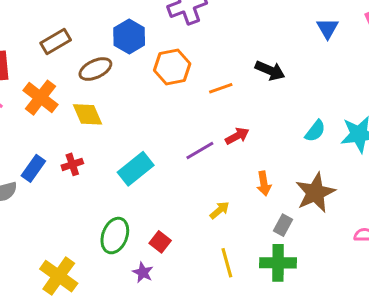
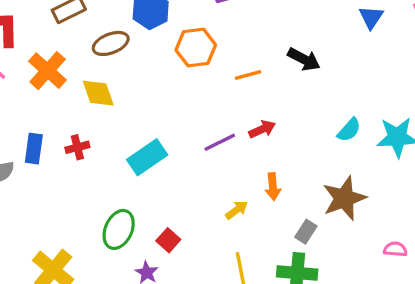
blue rectangle: (33, 168) -> (34, 149), turned -32
orange arrow: (264, 183) -> (273, 187), moved

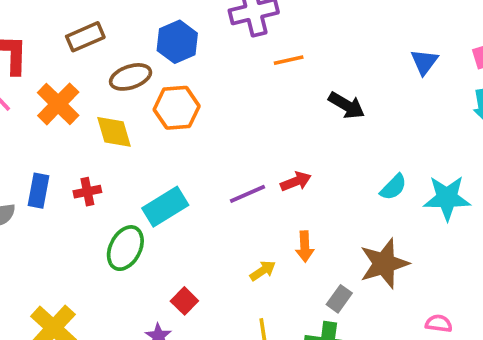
orange hexagon: (196, 48) -> (177, 108), moved
orange line: (248, 75) -> (289, 60), moved
green ellipse: (119, 229) -> (125, 248), moved

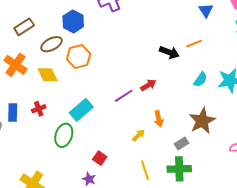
orange line: (289, 60) -> (194, 44), moved
black arrow: (347, 105) -> (169, 52), moved
gray rectangle: (339, 299) -> (182, 143), turned 32

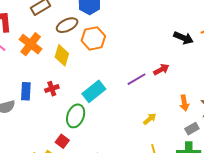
yellow diamond: (48, 75) -> (62, 55), turned 40
orange arrow: (159, 119) -> (184, 103), moved
red square: (100, 158) -> (62, 141), moved

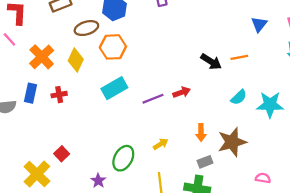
orange cross: (31, 44) -> (42, 57), moved
cyan rectangle: (94, 91) -> (114, 88), moved
green ellipse: (76, 116) -> (123, 158), moved

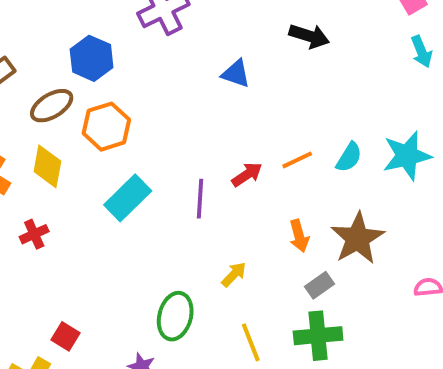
blue triangle: (259, 24) -> (236, 74), moved, turned -35
orange line: (239, 57) -> (297, 160), moved
black arrow: (211, 62) -> (309, 36), moved
purple line: (153, 99) -> (200, 199), turned -50

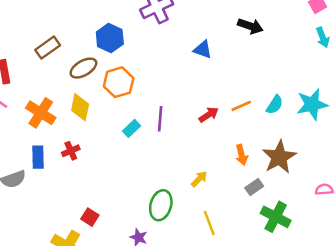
cyan rectangle: (128, 198) -> (132, 128), size x0.6
purple line: (200, 199) -> (160, 119), moved
green cross: (318, 336) -> (276, 217), moved, turned 32

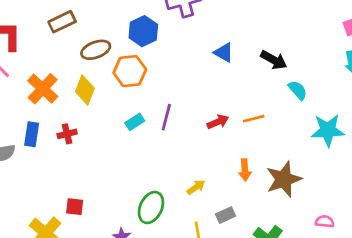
black arrow: (250, 26) -> (274, 60), moved
blue hexagon: (110, 38) -> (143, 31), moved
cyan semicircle: (275, 105) -> (298, 90), moved, turned -84
gray rectangle: (254, 187) -> (225, 215), moved
red square: (90, 217) -> (75, 207), turned -36

